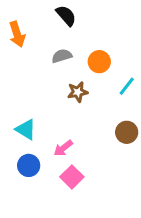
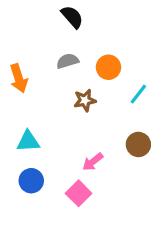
orange arrow: (17, 34) -> (19, 78), moved
cyan triangle: (26, 129) -> (28, 141), turned -35
pink arrow: (63, 148) -> (93, 162), moved

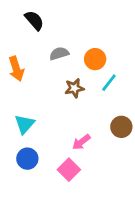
black semicircle: (72, 17) -> (34, 20), moved
cyan line: (138, 94) -> (109, 83), moved
cyan triangle: (28, 141) -> (25, 124), turned -45

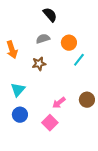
black semicircle: (34, 20) -> (50, 15), moved
brown star: (74, 88) -> (39, 64), moved
brown circle: (121, 127) -> (87, 100), moved

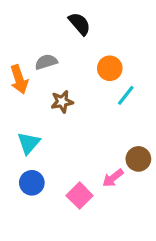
gray semicircle: (43, 39) -> (46, 62), moved
pink arrow: (59, 103) -> (113, 178), moved

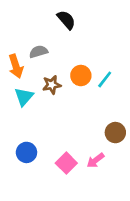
orange circle: (110, 68) -> (81, 76), moved
cyan triangle: (29, 143) -> (24, 97), moved
pink arrow: (113, 178) -> (95, 160), moved

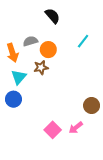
orange circle: (81, 76) -> (48, 50), moved
cyan line: (105, 79) -> (83, 41), moved
blue circle: (26, 152) -> (13, 99), moved

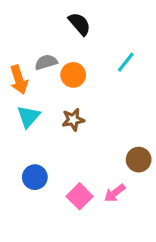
brown star: (41, 68) -> (73, 120), moved
blue circle: (13, 99) -> (35, 177), moved

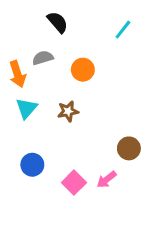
black semicircle: (80, 24) -> (58, 22), moved
cyan line: (126, 62) -> (123, 30), moved
orange circle: (73, 75) -> (83, 70), moved

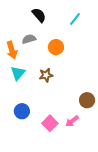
cyan line: (123, 30) -> (75, 19), moved

